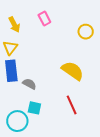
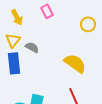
gray semicircle: (29, 84) -> (32, 47), moved

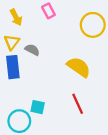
yellow circle: (88, 24) -> (93, 25), size x1.5

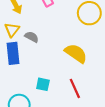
cyan square: (38, 107) -> (43, 84), moved

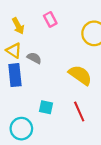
yellow triangle: (12, 30) -> (14, 50), turned -35

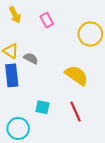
yellow arrow: (18, 26) -> (15, 15), moved

